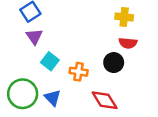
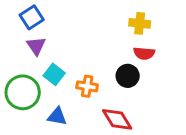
green circle: (23, 94) -> (23, 92), moved
blue triangle: (53, 98) -> (57, 116), turned -36

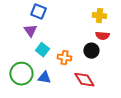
blue square: (32, 17) -> (38, 12), moved, turned -35
green circle: (23, 92) -> (21, 74), moved

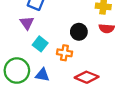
black circle: (91, 51) -> (79, 32), moved
red diamond: (84, 80) -> (87, 77), turned -35

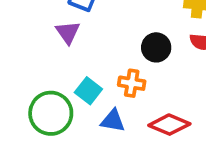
cyan square: (40, 44) -> (88, 91), moved
blue triangle: (42, 75) -> (113, 121), moved

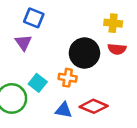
black circle: (156, 47) -> (84, 53), size x1.5
blue triangle: (113, 121) -> (64, 110), moved

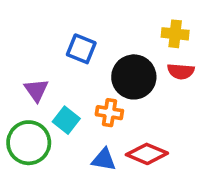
blue square: (34, 18) -> (81, 49), moved
purple triangle: (23, 43) -> (36, 90), moved

